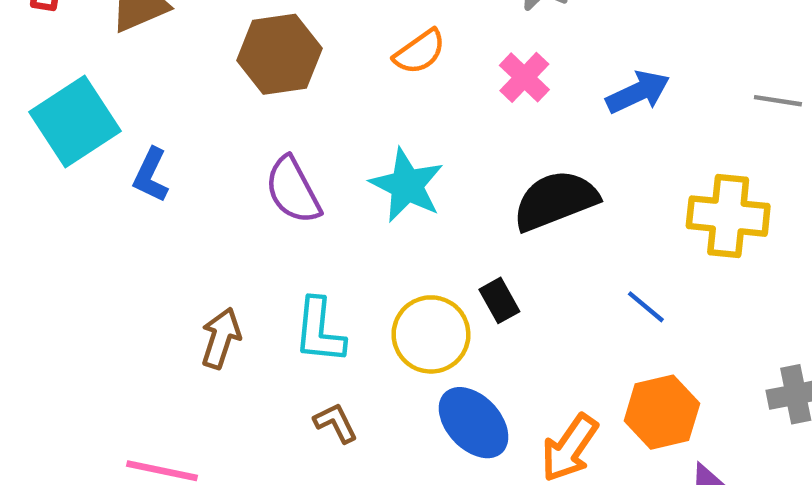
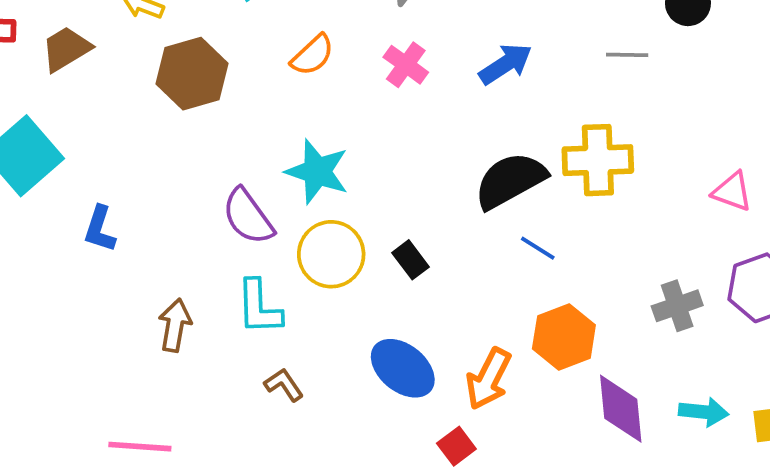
blue L-shape: (151, 175) -> (100, 229), moved
purple semicircle: (293, 190) -> (248, 216), moved
black semicircle: (555, 200) -> (510, 180), moved
yellow circle: (431, 334) -> (331, 254), moved

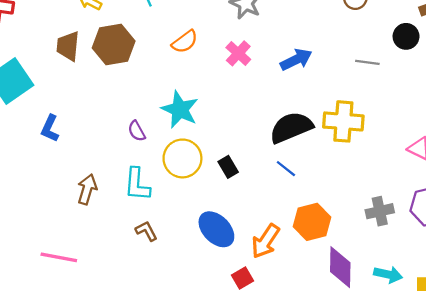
brown trapezoid: (66, 49) -> (68, 46), moved, turned -60
purple semicircle: (248, 216) -> (137, 131), size x0.6
blue line: (538, 248) -> (286, 169), moved

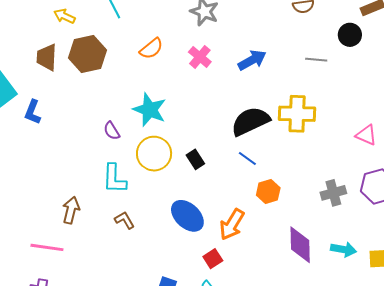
blue L-shape: (50, 128) -> (33, 112), moved
brown arrow: (87, 189) -> (71, 210), moved
orange hexagon: (312, 222) -> (268, 191), moved, size x0.7

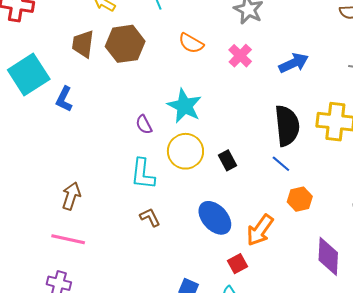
orange semicircle: (151, 49) -> (191, 43), turned 65
black semicircle: (250, 121) -> (287, 126), turned 105
brown arrow: (71, 210) -> (71, 196), moved

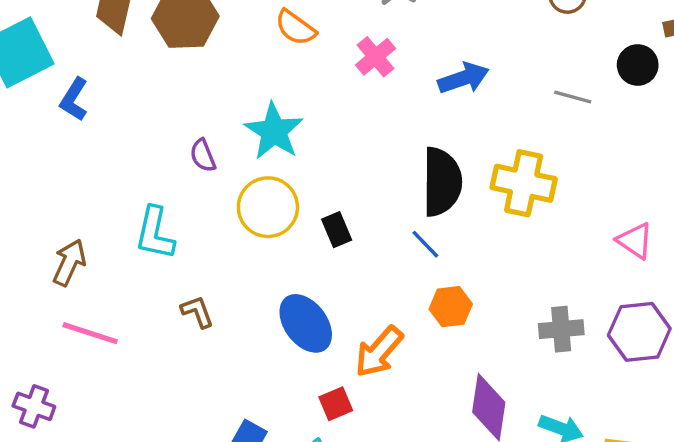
cyan L-shape: (143, 174) -> (155, 233), moved
pink line: (68, 239) -> (90, 333), moved

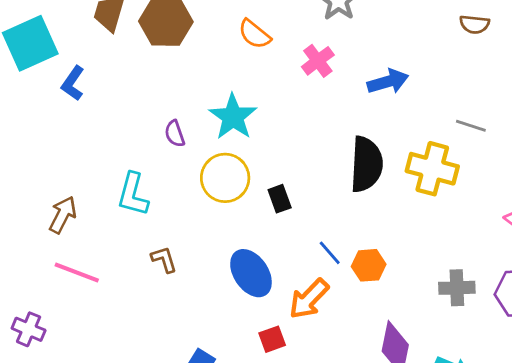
gray line: (573, 97) -> (471, 126), moved
blue line: (425, 244) -> (330, 253), moved

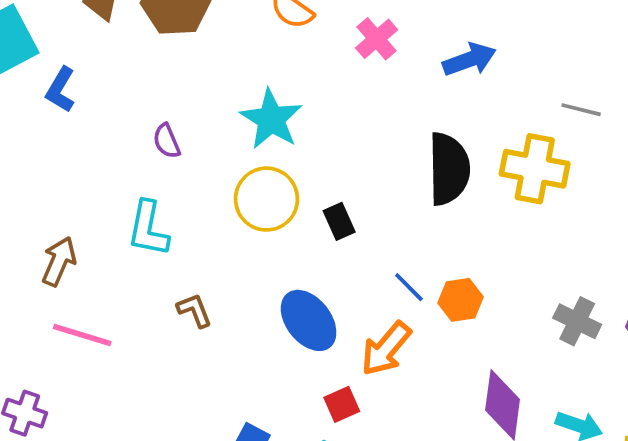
purple semicircle: (175, 134) -> (167, 141), moved
gray cross: (457, 288) -> (577, 321), turned 32

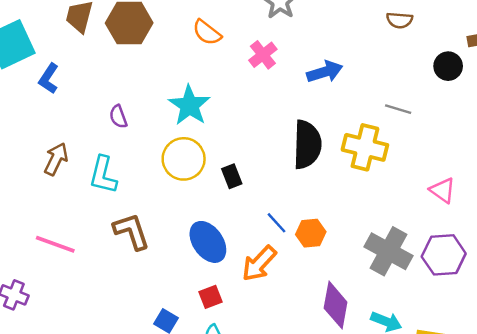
brown arrow: (59, 261) -> (56, 159), moved
brown L-shape: (194, 310) -> (132, 231), size x1.6
gray cross: (577, 321) -> (388, 251), size x1.5
red square: (342, 404) -> (211, 297), moved

